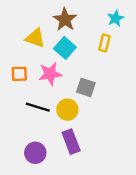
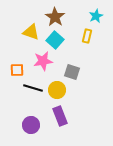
orange square: (19, 74) -> (17, 70), moved

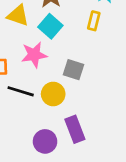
purple rectangle: (60, 116) -> (75, 129), moved
purple circle: (31, 125) -> (45, 141), moved

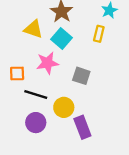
yellow circle: (53, 94) -> (64, 107), moved
purple circle: (45, 141) -> (36, 123), moved

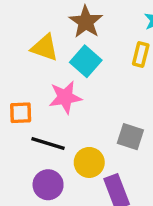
gray square: (81, 76) -> (130, 137), moved

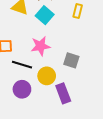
pink star: (65, 97) -> (41, 46), moved

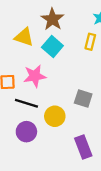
pink star: (41, 46) -> (35, 76), moved
purple rectangle: (63, 93) -> (83, 147), moved

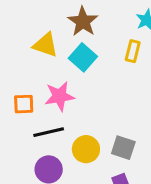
gray square: (83, 99) -> (123, 148), moved
black line: (26, 103) -> (49, 132), turned -30

